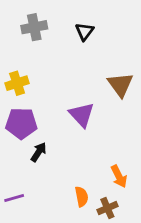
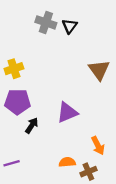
gray cross: (34, 27) -> (46, 22), moved, turned 30
purple triangle: (82, 115) -> (67, 112), moved, turned 50
orange semicircle: (82, 197) -> (67, 162), turned -84

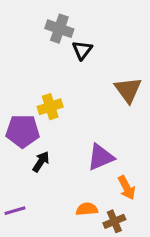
black triangle: (70, 26) -> (82, 50), moved
yellow cross: (14, 69) -> (50, 107), moved
purple triangle: (67, 112) -> (101, 157), moved

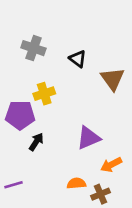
gray cross: (59, 29) -> (33, 48), moved
black triangle: (82, 50) -> (78, 59), moved, turned -30
orange arrow: (127, 188) -> (111, 165), turned 90

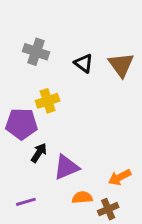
brown triangle: (113, 79) -> (121, 65), moved
purple triangle: (88, 138) -> (66, 167), moved
purple line: (13, 185) -> (26, 202), moved

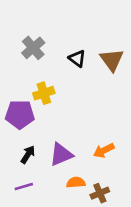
gray cross: (36, 52) -> (33, 48), turned 30
black arrow: (39, 153) -> (28, 154), moved
orange arrow: (120, 177) -> (104, 150), moved

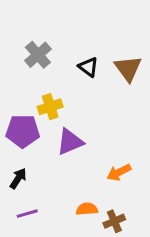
black arrow: (28, 154) -> (18, 178), moved
purple triangle: (61, 154) -> (70, 142), moved

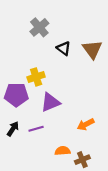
gray cross: (38, 55) -> (39, 27), moved
purple line: (27, 214) -> (36, 129), moved

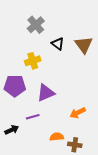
yellow cross: (36, 77) -> (33, 61), moved
black arrow: (13, 129) -> (12, 130), moved, turned 32
brown cross: (82, 160) -> (75, 145), turned 32

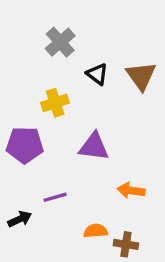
purple triangle: (46, 93) -> (94, 147), moved, turned 30
orange arrow: (78, 113) -> (131, 190), turned 35

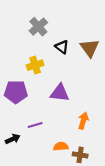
orange arrow: (131, 190) -> (83, 121), turned 98

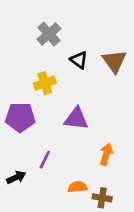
purple line: (35, 125) -> (45, 160), turned -48

